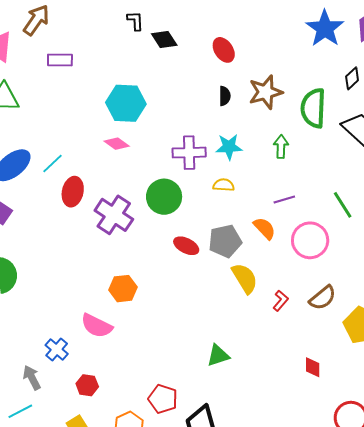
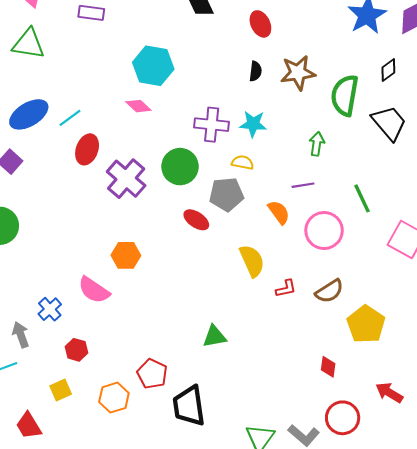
green arrow: (281, 147) -> (317, 144), moved
gray pentagon: (225, 241) -> (226, 194), moved
red L-shape: (281, 301) -> (286, 289), turned 30
red diamond: (313, 367) -> (328, 367), moved

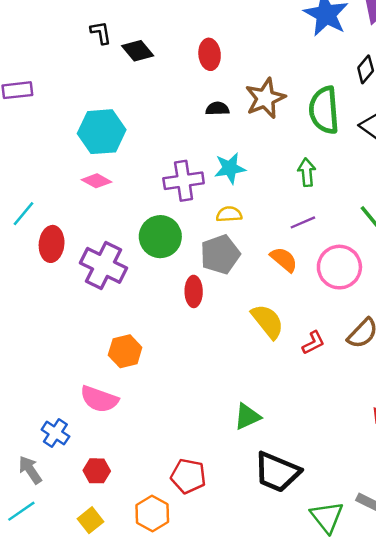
red ellipse: (260, 24) -> (210, 54), turned 35
black semicircle: (255, 71) -> (217, 109), turned -84
red ellipse: (196, 220) -> (194, 291), turned 70
black trapezoid: (189, 406) -> (277, 472), moved, turned -45

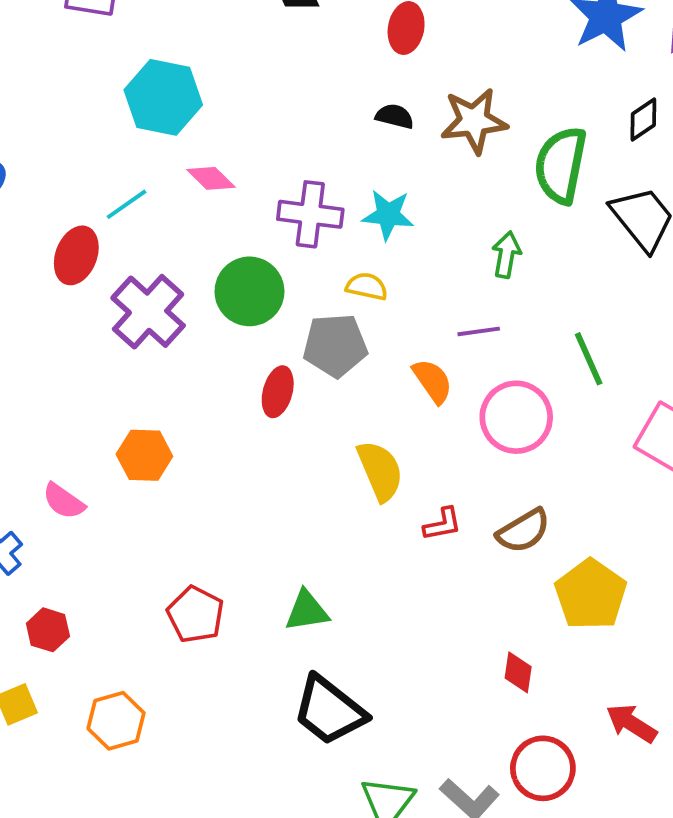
cyan hexagon: (102, 132) -> (163, 97), moved
pink diamond: (97, 181) -> (211, 178), moved
cyan line: (24, 214) -> (126, 204), moved
pink semicircle: (99, 399) -> (64, 501), moved, size x0.7
red pentagon: (188, 476) -> (196, 614), moved

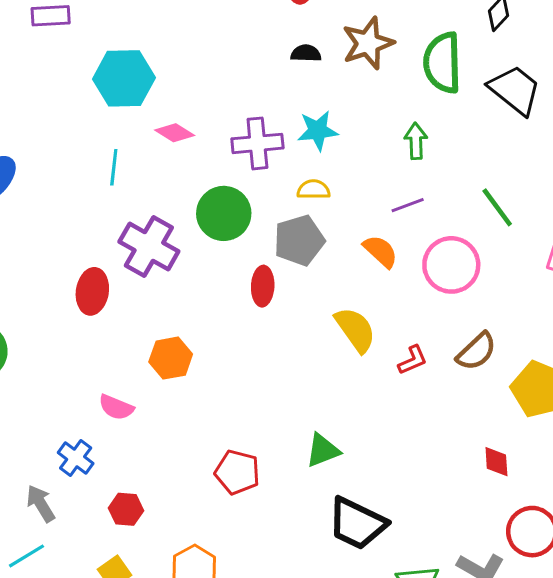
cyan line: (126, 204) -> (114, 167), turned -36
red ellipse: (76, 255) -> (92, 291), moved

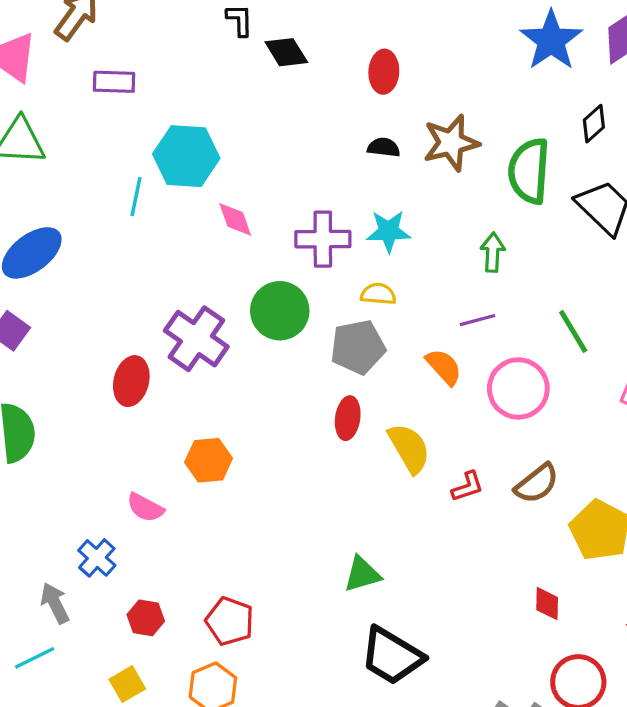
pink diamond: (175, 133) -> (235, 219), turned 33
cyan line: (114, 167) -> (136, 197), moved
red ellipse: (263, 286) -> (348, 418), moved
red pentagon: (237, 472) -> (230, 621), moved

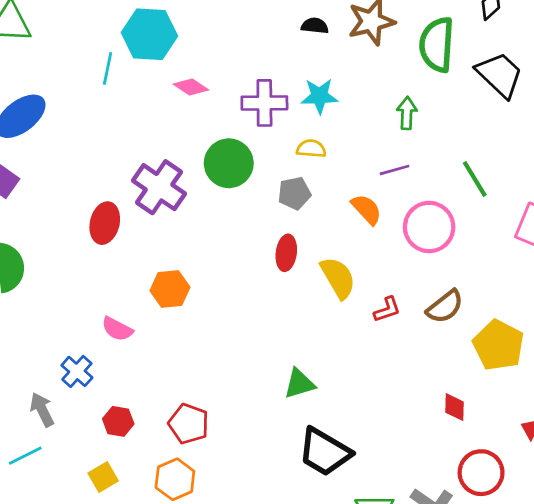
pink diamond: (235, 219) -> (191, 87), turned -36
gray pentagon: (358, 347) -> (294, 193), size x0.7

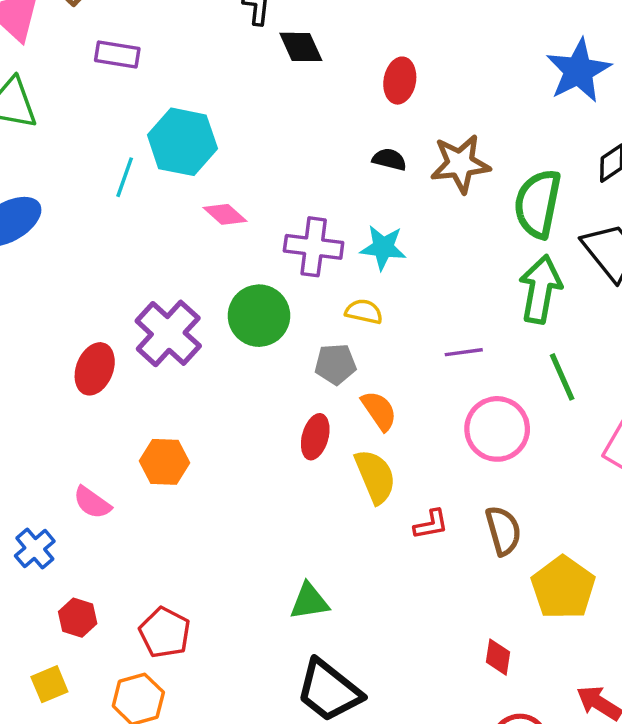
green arrow: (407, 113) -> (540, 289), moved, size x1.6
orange semicircle: (367, 209) -> (379, 411), moved
brown semicircle: (445, 307) -> (503, 531), turned -75

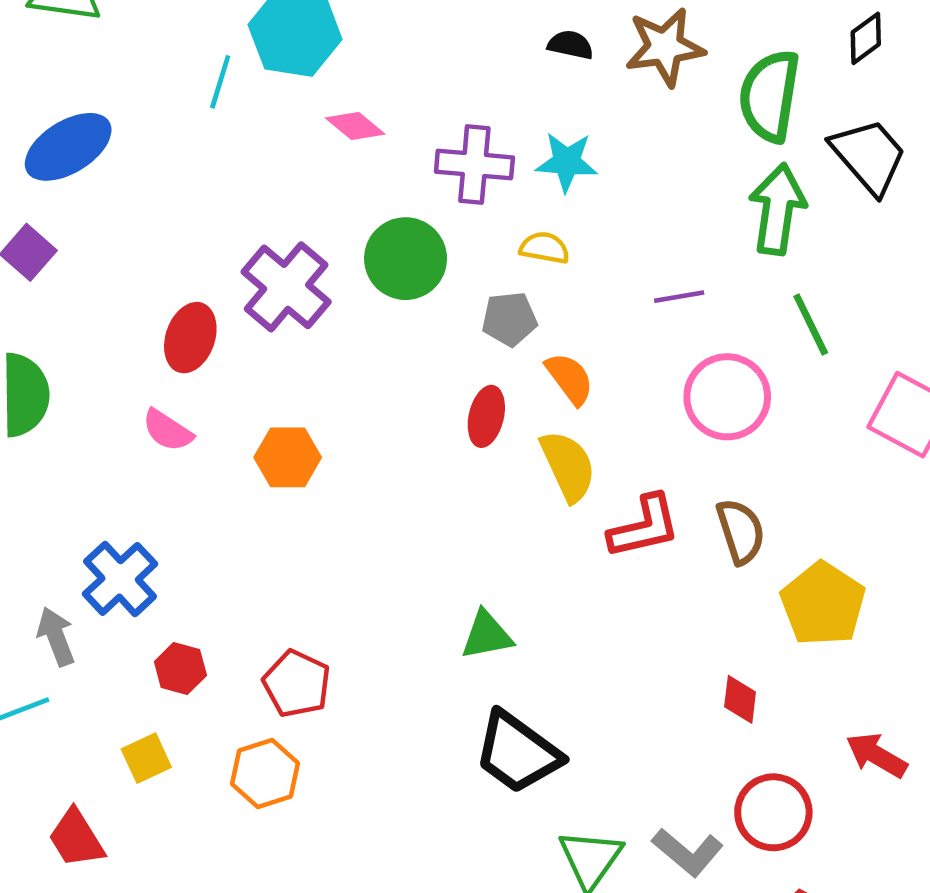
pink semicircle: (92, 503) -> (168, 430), moved
red L-shape: (431, 524) -> (644, 527), size x1.6
blue cross: (35, 549) -> (120, 579), size x1.4

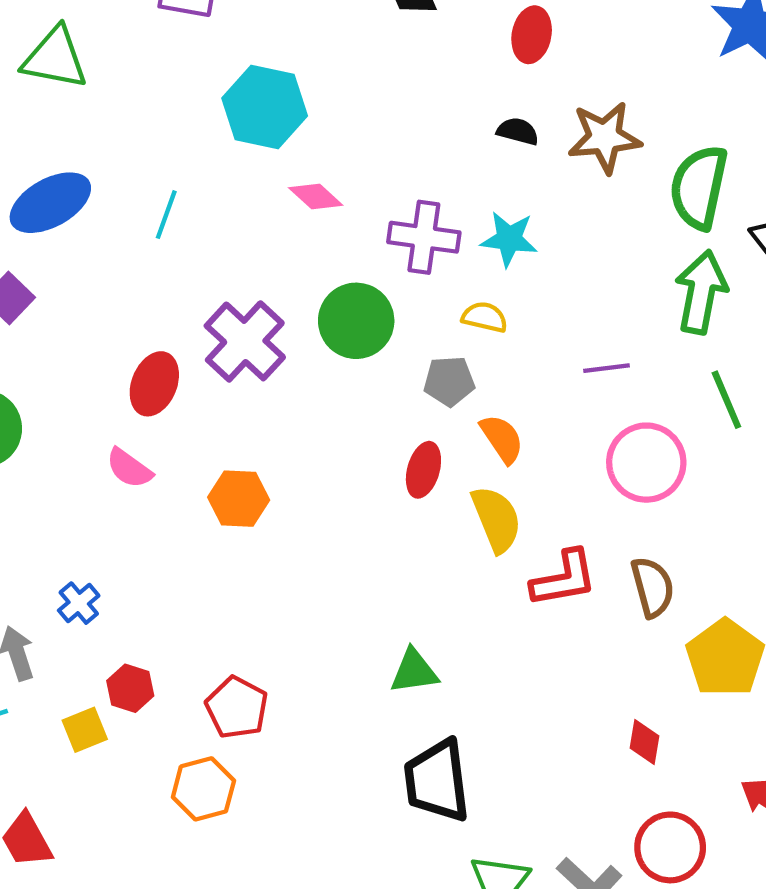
cyan line: (220, 82) -> (166, 215), moved
blue cross: (120, 579) -> (79, 603), size x0.6
black trapezoid: (517, 752) -> (437, 781), turned 44
yellow square: (146, 758) -> (85, 730), moved

